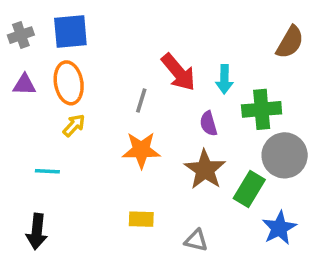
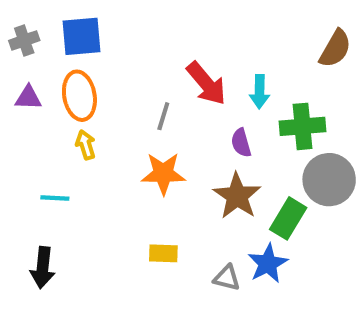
yellow arrow: (74, 125) -> (86, 145), turned -60
blue star: (279, 228) -> (268, 264), moved

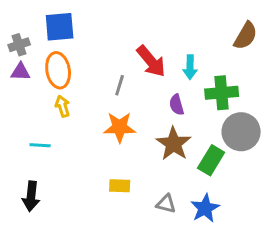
gray cross: (24, 40) -> (19, 45), moved
blue star: (268, 264) -> (205, 208), moved

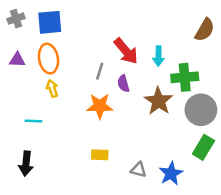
gray cross: (19, 45) -> (16, 19), moved
purple semicircle: (177, 105) -> (123, 84), moved
brown star: (174, 144) -> (158, 101), moved
green rectangle: (211, 160) -> (203, 147), moved

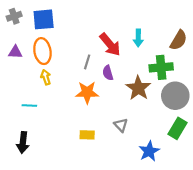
brown semicircle: (205, 30) -> (179, 40), moved
cyan arrow: (158, 56) -> (138, 38), moved
gray triangle: (138, 170) -> (121, 125), moved, turned 32

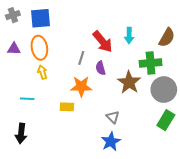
yellow rectangle: (87, 135) -> (67, 107), moved
blue star: (149, 151) -> (111, 142), moved

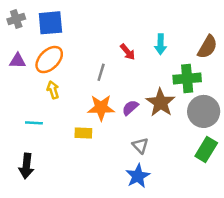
red arrow: (103, 42) -> (128, 52), size x0.6
orange ellipse: (39, 48) -> (49, 60), turned 55
purple semicircle: (101, 68) -> (130, 108), moved, turned 64

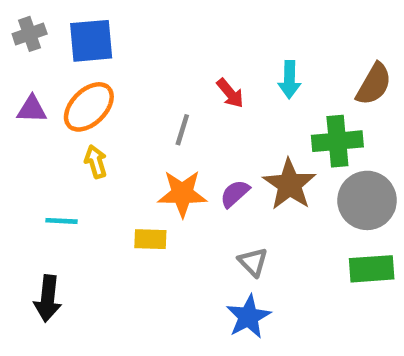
green rectangle: (206, 149) -> (372, 269), turned 55

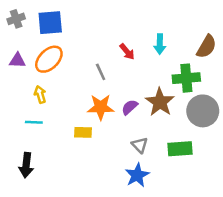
gray line: (182, 130) -> (101, 72), turned -42
yellow arrow: (96, 162) -> (40, 95), moved
green rectangle: (372, 269) -> (180, 149), moved

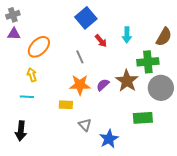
blue square: (50, 23) -> (86, 18), moved, turned -35
purple triangle: (17, 60) -> (14, 34), moved
gray triangle: (140, 145) -> (85, 125), moved

